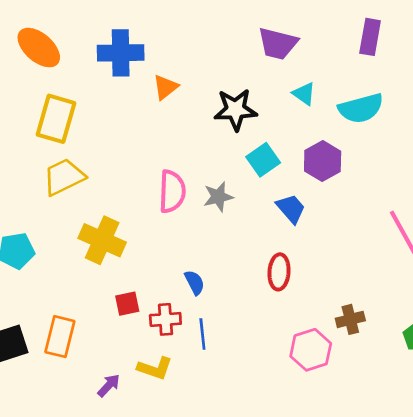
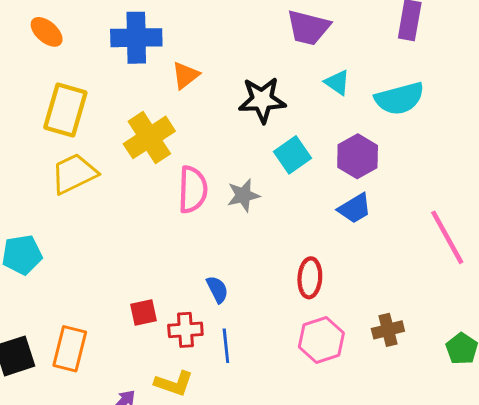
orange ellipse: (39, 48) -> (47, 32), size x0.7
blue trapezoid: (291, 209) -> (355, 208), moved, turned 100
yellow cross: (102, 240) -> (149, 137), moved, turned 33
pink hexagon: (311, 350) -> (321, 340), moved

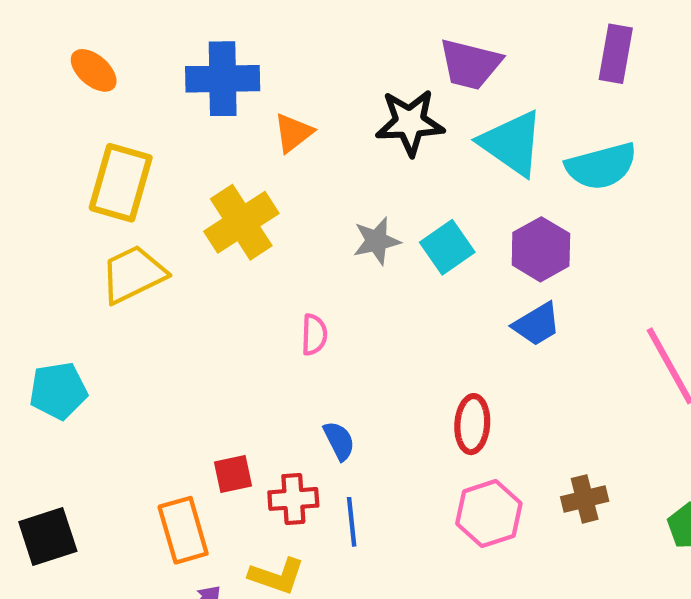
cyan triangle: (337, 83) -> (512, 143), size x1.8
black star: (262, 100) -> (410, 122), moved
pink semicircle: (193, 190) -> (314, 335), moved, size x0.6
gray star: (243, 195) -> (377, 241), moved
orange rectangle: (70, 349) -> (183, 530), moved, turned -30

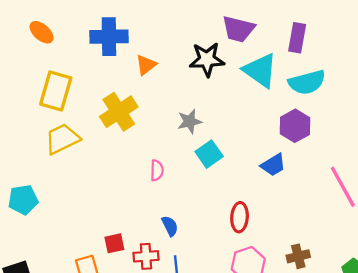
purple rectangle: (616, 54) -> (297, 38), moved
cyan square: (447, 247) -> (209, 154), moved
purple hexagon: (541, 249) -> (295, 126), moved

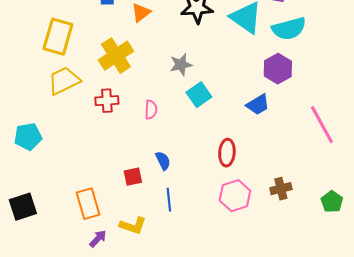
red square: (114, 243) -> (133, 177), moved
red cross: (146, 256) -> (107, 101), moved

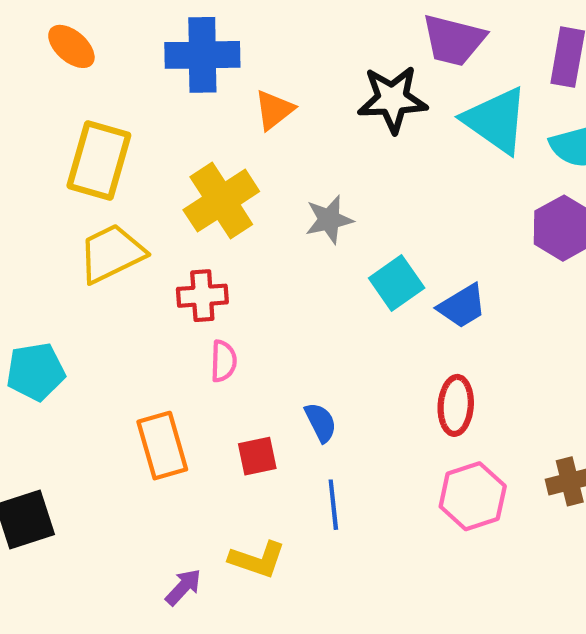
gray star: (181, 65) -> (329, 220), moved
blue trapezoid: (258, 105) -> (462, 306), moved
pink semicircle: (151, 110) -> (223, 361), moved
orange rectangle: (88, 204) -> (162, 446), moved

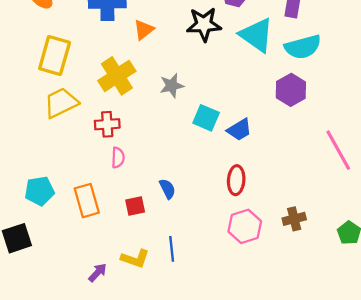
cyan square: (397, 283) -> (206, 118), turned -32
cyan pentagon: (36, 372) -> (39, 191), moved
blue line: (333, 505) -> (172, 249), moved

